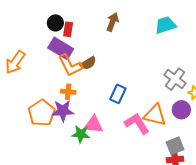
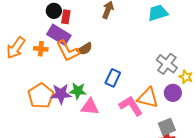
orange cross: (68, 92) -> (41, 49), moved
green star: (81, 134) -> (78, 91), moved

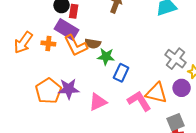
brown semicircle: (85, 49) -> (93, 43), turned 42
green star: (78, 91) -> (106, 57), moved
pink triangle: (90, 107) -> (98, 102), turned -30

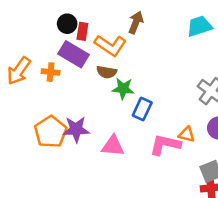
orange L-shape: (76, 46) -> (110, 45), moved, turned -30
orange triangle: (156, 93) -> (187, 134), size x0.6
pink L-shape: (139, 101) -> (165, 145), turned -45
pink triangle: (98, 102) -> (113, 146), turned 30

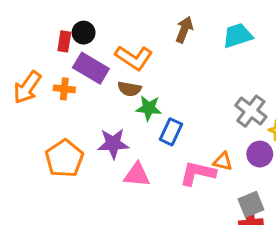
brown arrow: (136, 22) -> (184, 30), moved
red rectangle: (82, 31) -> (64, 41), moved
purple star: (76, 129) -> (113, 144), moved

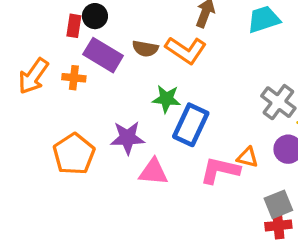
orange L-shape: (134, 58) -> (186, 50), moved
brown semicircle: (129, 89) -> (145, 49), moved
blue rectangle: (171, 132) -> (191, 125), size x1.4

